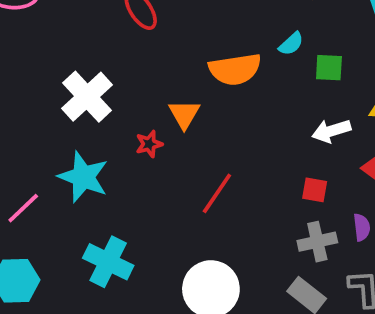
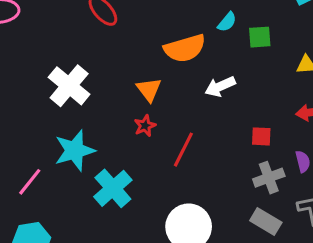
white arrow: (331, 131) -> (220, 86), moved
red star: (149, 144) -> (145, 126), moved
cyan star: (83, 177) -> (75, 150), turned -30
cyan cross: (108, 262) -> (113, 188), moved, turned 30

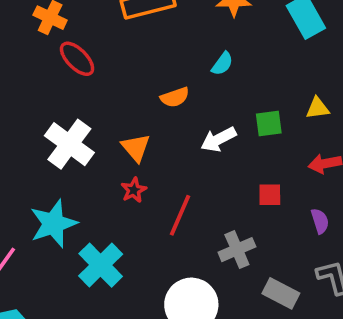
green square: (260, 37) -> (269, 124), moved
orange semicircle: (185, 48) -> (175, 97), size x0.6
white cross: (69, 86) -> (69, 144), moved
gray cross: (269, 178) -> (237, 250), moved

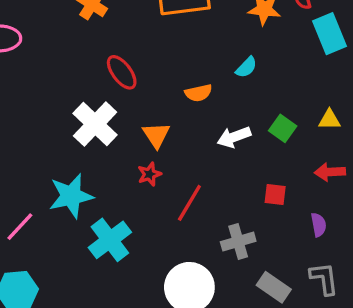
red ellipse: (77, 59) -> (122, 72), moved
green square: (269, 124) -> (283, 128), turned 36

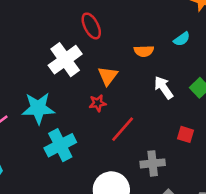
white arrow: (234, 137) -> (164, 88), turned 65

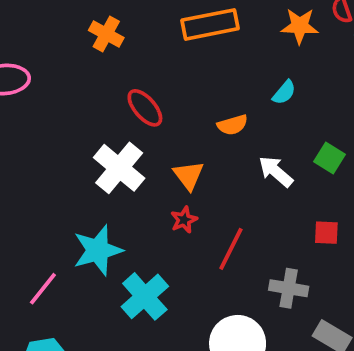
gray cross: (153, 163) -> (289, 288), turned 30

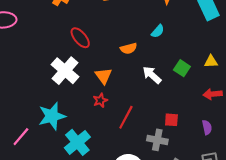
red square: (326, 233) -> (171, 120), moved

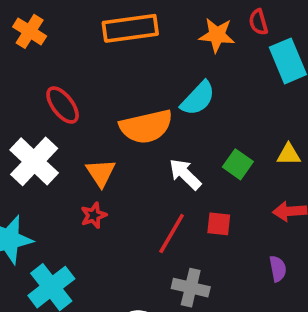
cyan semicircle: (158, 31) -> (198, 98), size x1.5
orange semicircle: (129, 48) -> (146, 127), size x1.8
red line: (126, 117) -> (172, 234), moved
red square: (171, 120) -> (219, 224), moved

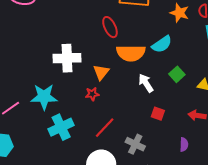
red ellipse: (63, 105) -> (110, 27), moved
white cross: (34, 161) -> (67, 58), turned 32
green square: (238, 164) -> (177, 74), moved
red line: (172, 234) -> (105, 128), moved

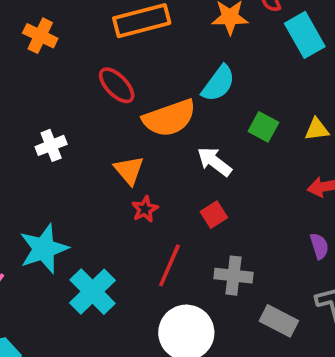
white cross: (67, 58) -> (51, 145), moved, size x0.6
red star: (92, 94) -> (145, 209), moved
red square: (158, 114) -> (214, 215), moved, turned -32

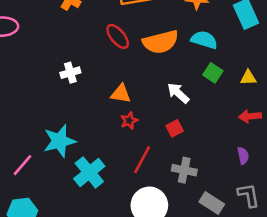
cyan semicircle: (218, 83) -> (204, 40), moved, turned -115
orange semicircle: (169, 118) -> (161, 42), moved
orange triangle: (129, 170) -> (121, 94), turned -45

